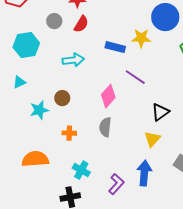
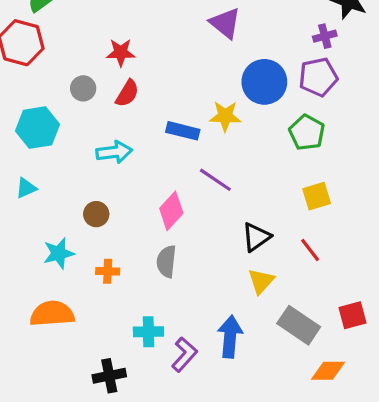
cyan star: (39, 110) -> (59, 253), moved
yellow triangle: (152, 139) -> (261, 281), moved
cyan cross: (81, 170) -> (148, 332), moved, turned -30

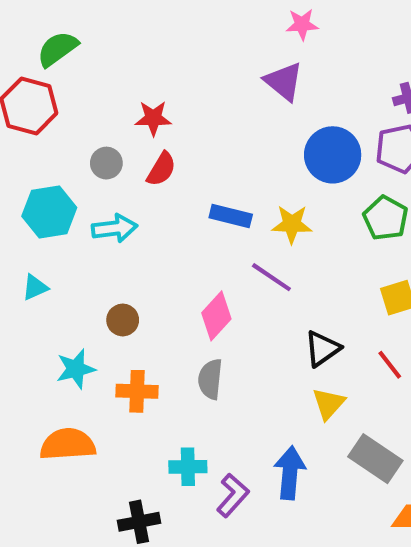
yellow star: (225, 116) -> (292, 224), moved
cyan arrow: (114, 152) -> (115, 228), moved
orange cross: (108, 271) -> (137, 391), size x1.4

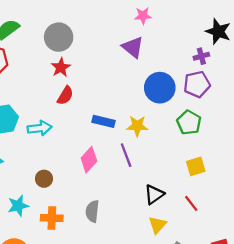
red star: (153, 118) -> (61, 67), turned -30
gray circle: (106, 163) -> (59, 37), moved, size x1.6
purple line: (271, 277) -> (126, 155), turned 35
pink diamond: (216, 316) -> (89, 160), moved

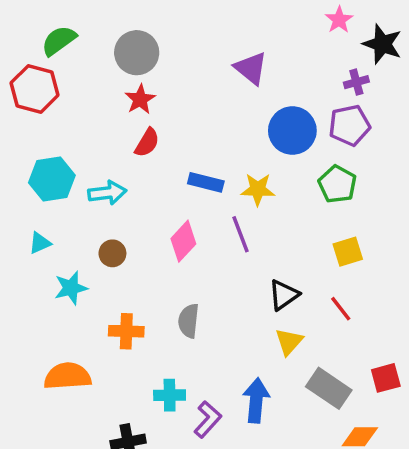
pink star: (143, 16) -> (339, 20), moved, turned -30
brown circle: (44, 179) -> (112, 253), moved
cyan star: (18, 206) -> (71, 288), moved

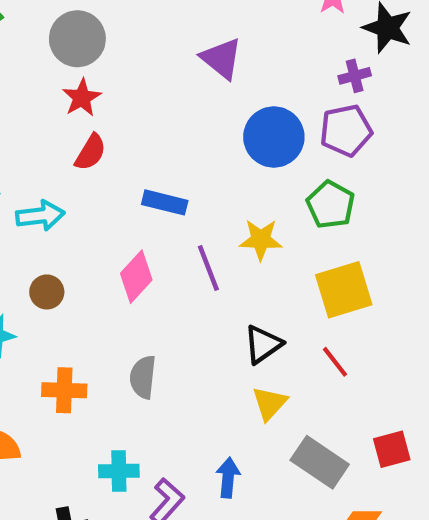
yellow star: (258, 189) -> (261, 240), moved
yellow square: (348, 252) -> (344, 290), size x1.5
blue arrow: (256, 400) -> (228, 478), size x0.7

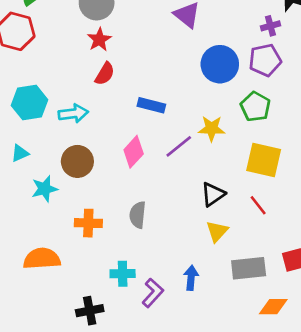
purple line: (208, 268) -> (179, 146), turned 72
yellow square: (344, 290) -> (264, 160), turned 30
brown circle: (47, 292) -> (77, 161), size x1.5
gray rectangle: (320, 462) -> (249, 268), turned -40

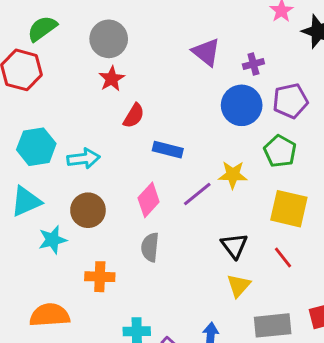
purple cross: (270, 26) -> (253, 64), moved
red semicircle: (105, 74) -> (134, 116), moved
cyan triangle: (20, 153) -> (26, 201), size x1.6
black triangle: (213, 194) -> (234, 246), turned -32
gray semicircle: (138, 215) -> (150, 247), moved

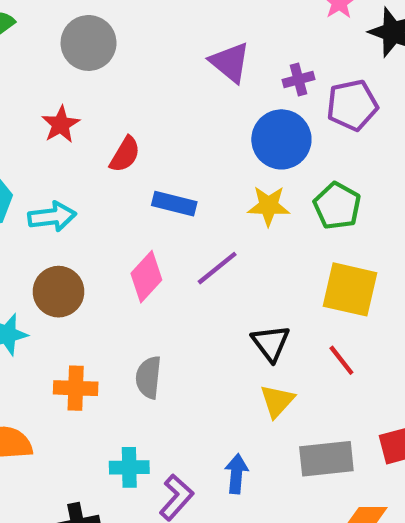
red star: (112, 79) -> (61, 124), moved
purple pentagon: (290, 101) -> (352, 105), moved
yellow star: (233, 175) -> (269, 206), moved
gray semicircle: (150, 247) -> (149, 377), moved

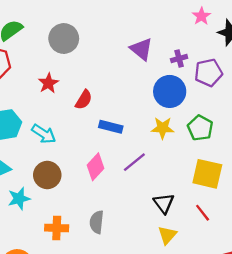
cyan arrow: (52, 217) -> (44, 134), turned 40

